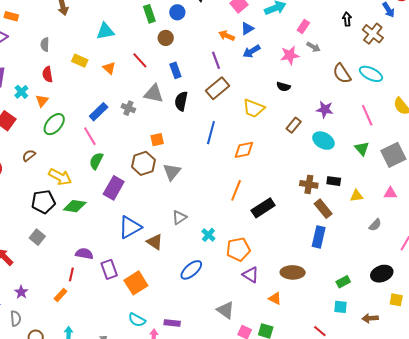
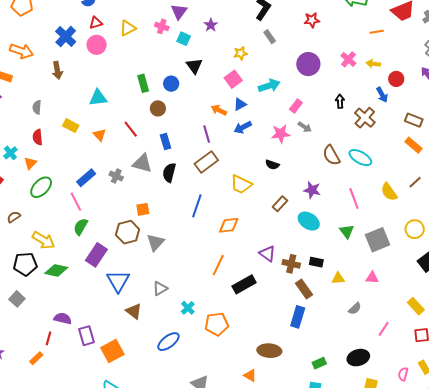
blue triangle: (130, 227) -> (118, 281), moved, turned -35
purple triangle: (251, 275) -> (267, 254), moved

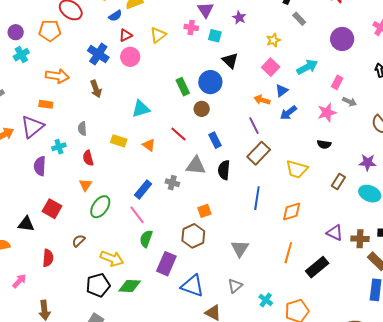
blue circle: (171, 84) -> (210, 82), size x1.5
cyan cross: (10, 153) -> (59, 147), moved, turned 32
gray triangle: (155, 242) -> (240, 248), moved
blue triangle: (118, 281) -> (192, 286), turned -30

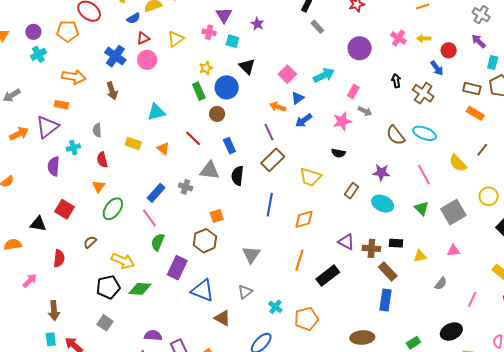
yellow star: (273, 40) -> (206, 68), moved

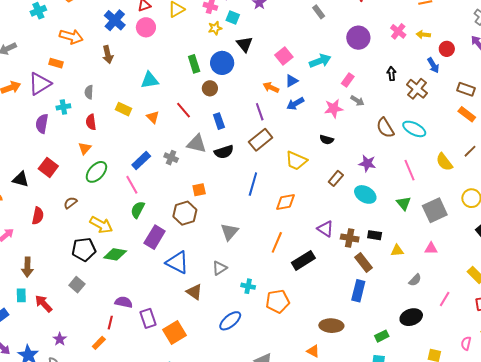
yellow star: (206, 68) -> (215, 28), moved
black semicircle: (238, 176) -> (224, 152), turned -120
cyan cross: (275, 307) -> (248, 286), turned -32
black ellipse: (451, 332) -> (411, 317), moved

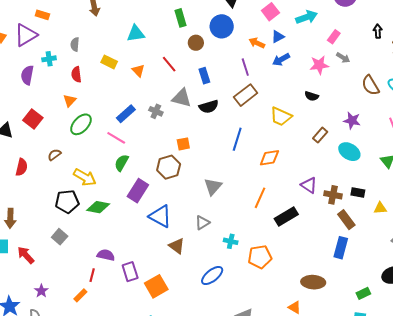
blue circle: (222, 63) -> (222, 26), moved
pink line: (132, 185) -> (116, 138), turned -30

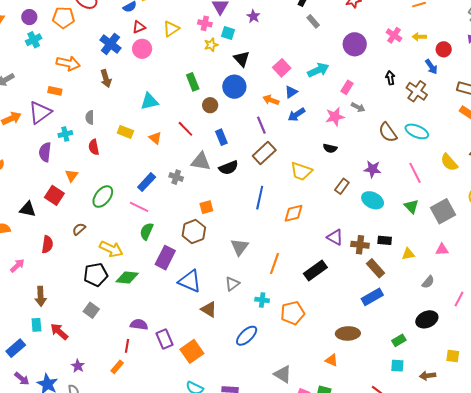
orange triangle: (70, 101) -> (72, 176), moved
orange line: (260, 198) -> (274, 264), moved
blue rectangle: (341, 248) -> (372, 297), turned 50

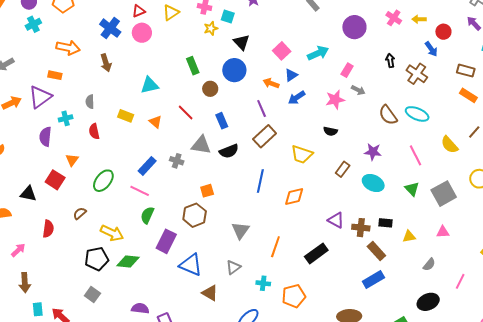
brown arrow: (41, 296) -> (25, 283), moved

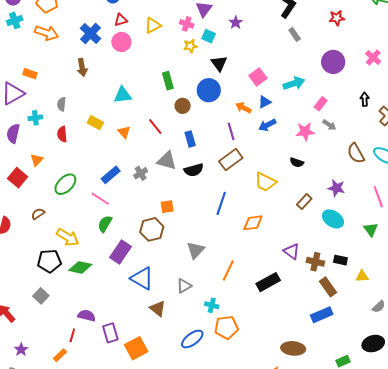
orange arrow: (68, 48) -> (47, 33), moved
gray cross: (177, 161) -> (141, 173), turned 32
orange pentagon: (294, 296) -> (226, 327), moved

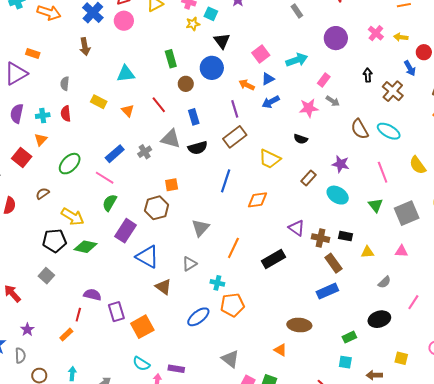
cyan cross: (35, 118) -> (43, 116), moved

